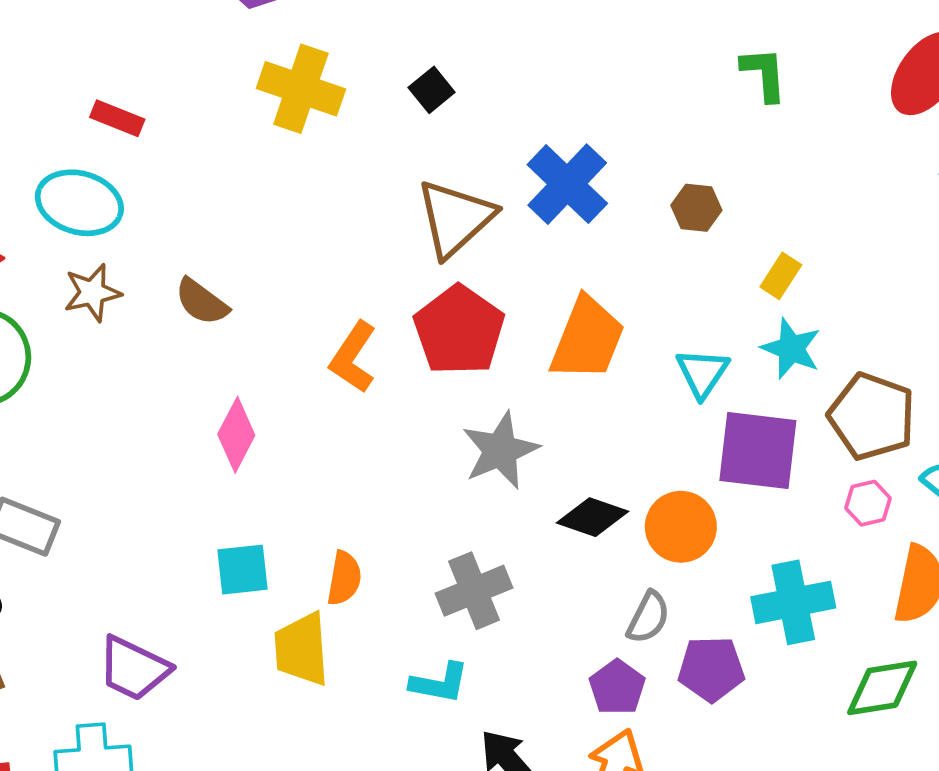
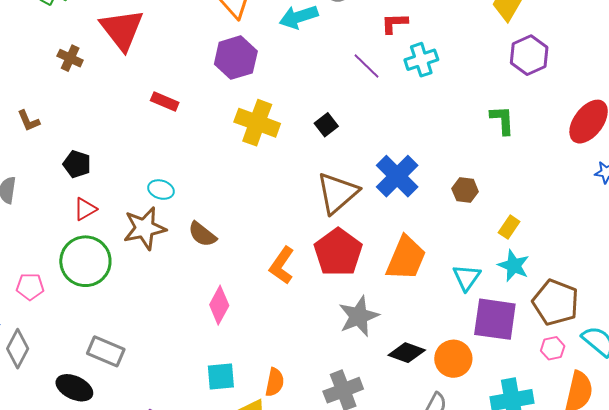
red rectangle: (117, 118) -> (165, 102), moved
cyan ellipse: (79, 203) -> (161, 190), moved, size x0.6
brown star: (92, 293) -> (145, 228), size x1.4

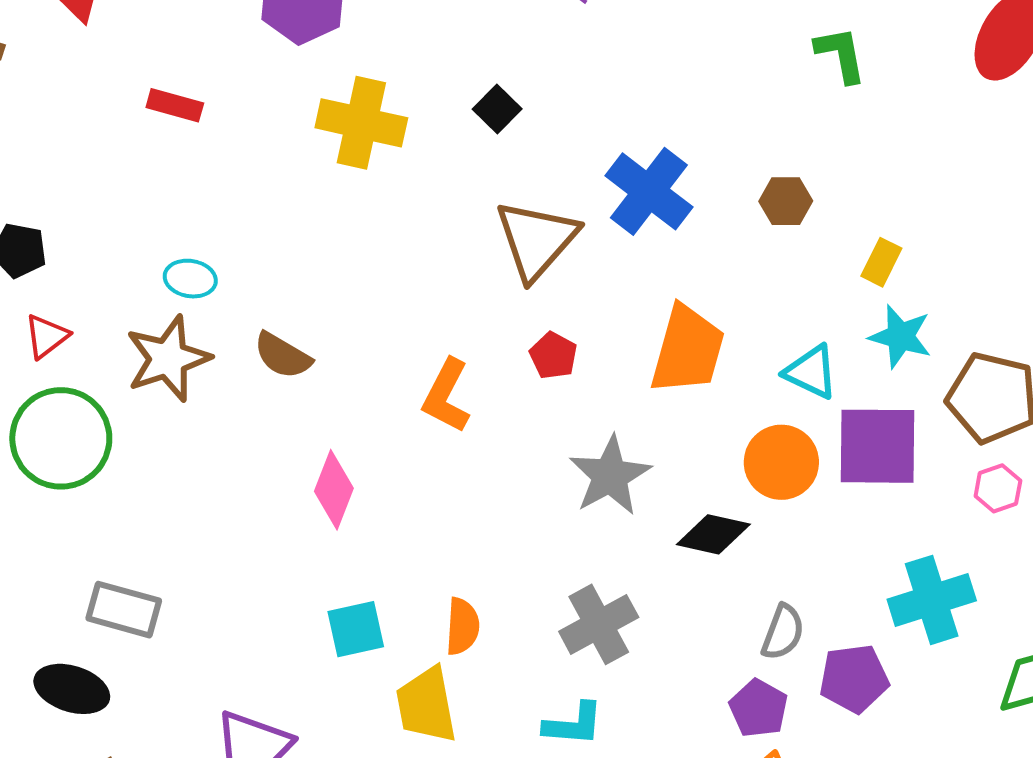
red pentagon: (338, 252) -> (553, 356), size x0.5
cyan triangle: (466, 278) -> (811, 372), turned -32
orange circle: (453, 359) -> (781, 462), moved

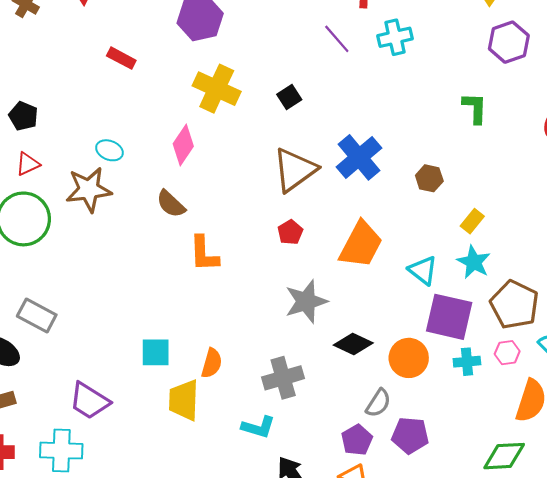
brown semicircle: (283, 356) -> (171, 204), moved
orange L-shape: (446, 396) -> (204, 254), moved, turned -42
orange circle: (781, 462) -> (409, 358), moved
pink diamond: (334, 490) -> (183, 145), moved
cyan cross: (932, 600) -> (467, 362), moved, size x0.6

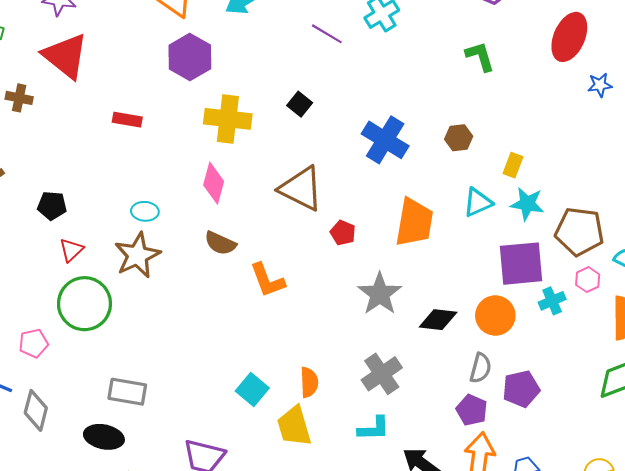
brown triangle: (295, 170) -> (301, 189), moved, turned -39
cyan triangle: (423, 270) -> (478, 202), moved, turned -44
cyan square: (156, 352) -> (252, 390), turned -32

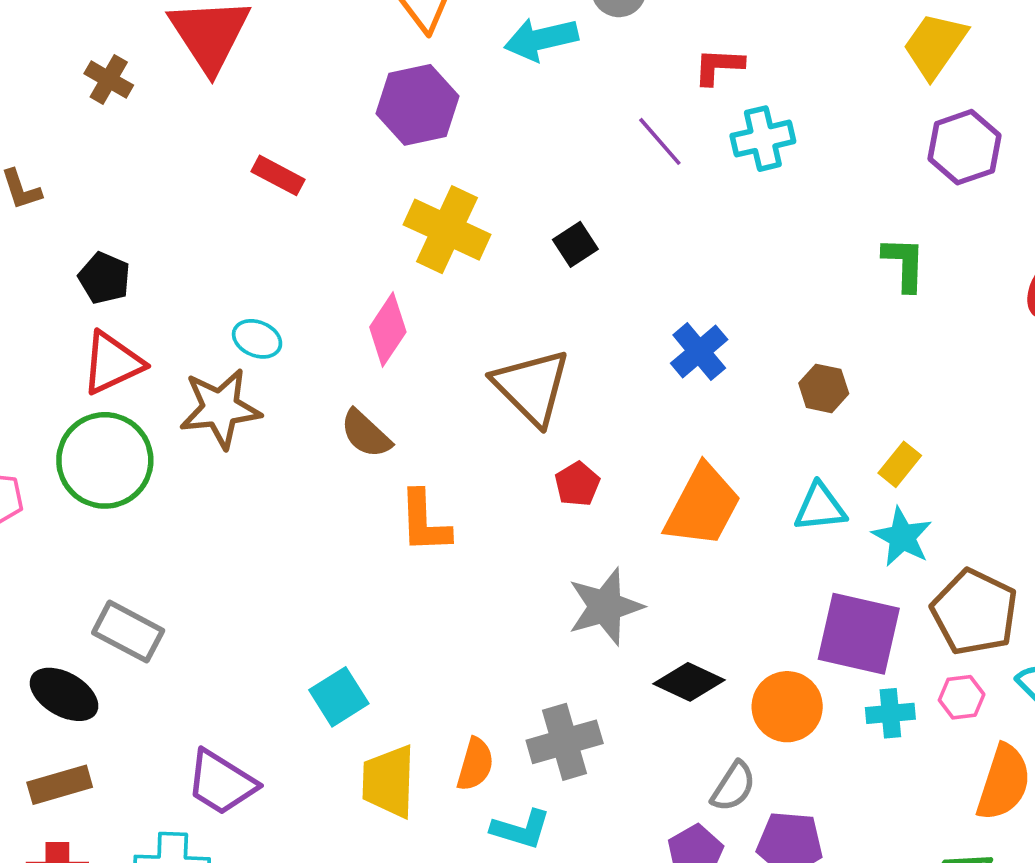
blue cross: (385, 140) -> (699, 351), size x0.7
red triangle: (71, 250) -> (112, 363), size x1.5
orange semicircle: (309, 382) -> (475, 764), moved

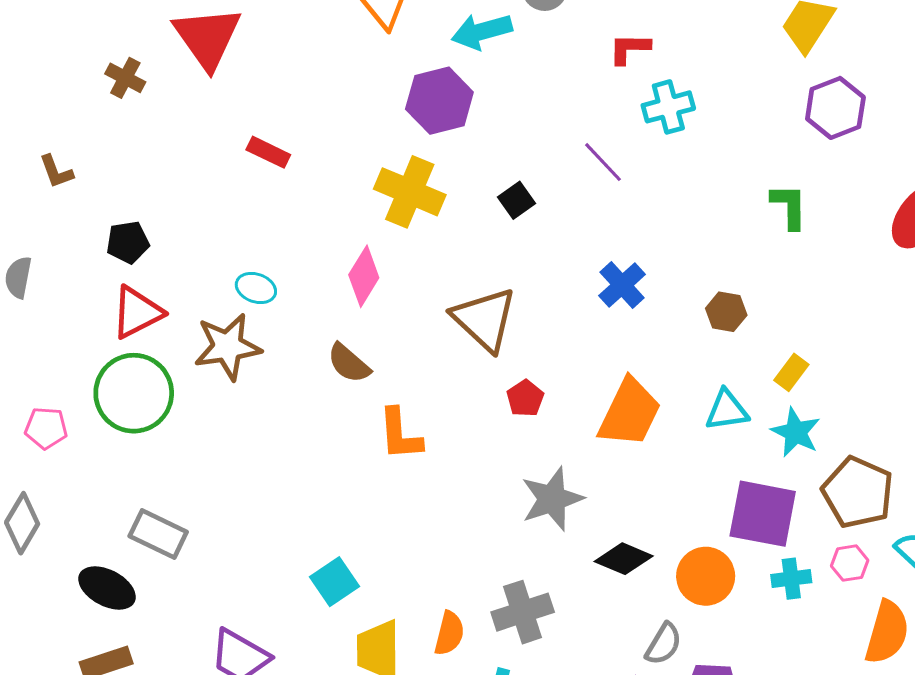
purple hexagon: (418, 105) -> (439, 101), moved
purple line: (660, 141) -> (603, 162), moved
black pentagon: (104, 278) -> (128, 242), turned -30

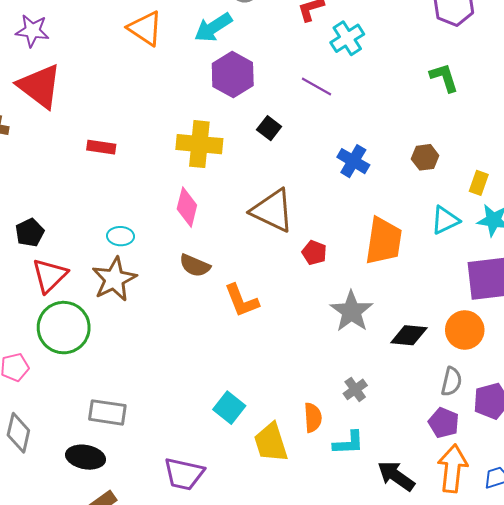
purple hexagon: (439, 101) -> (233, 74), moved
gray cross: (523, 612) -> (355, 389), size x0.6

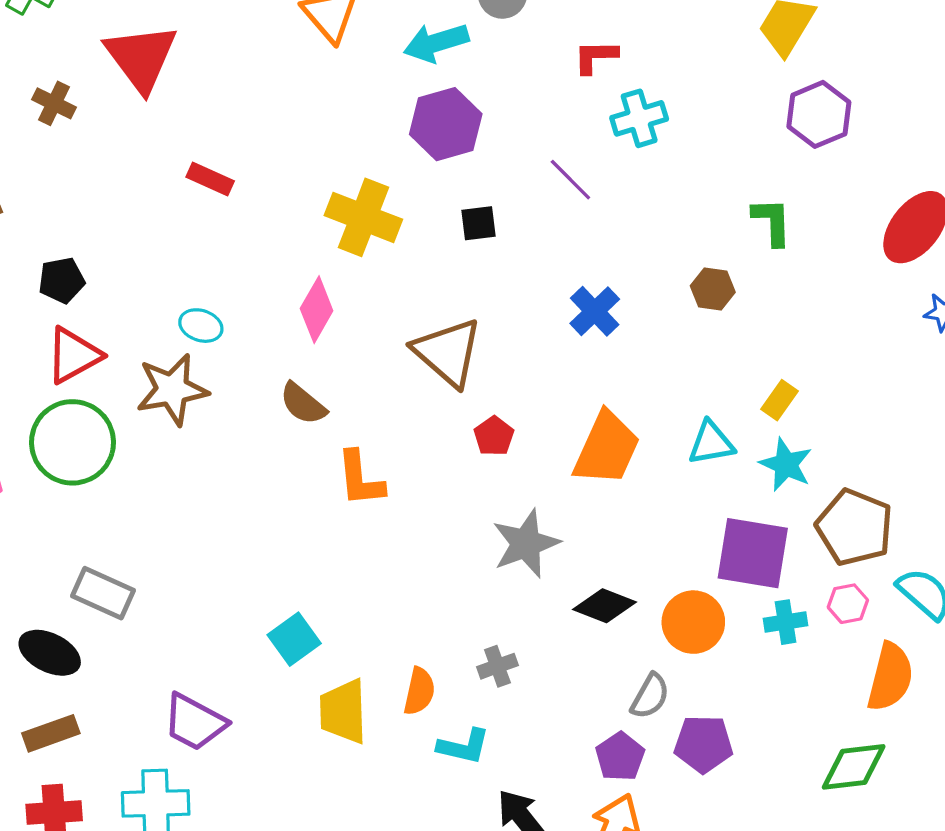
black square: (269, 128) -> (478, 223), turned 30
brown hexagon: (425, 157) -> (713, 289), moved

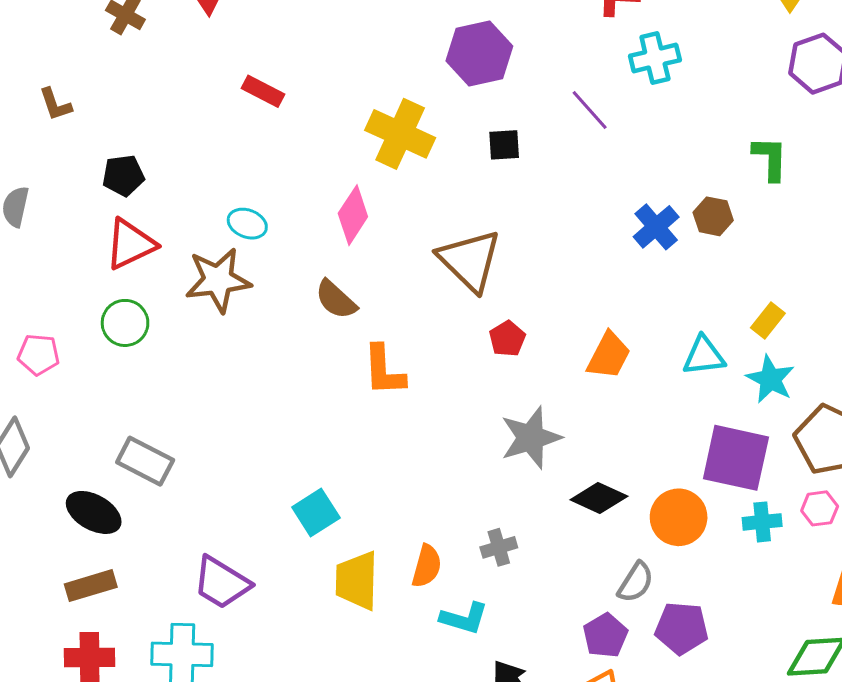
blue cross: (595, 311) -> (656, 227), moved
green circle: (73, 442) -> (125, 323), size x0.6
orange trapezoid: (607, 448) -> (609, 355), size x0.7

